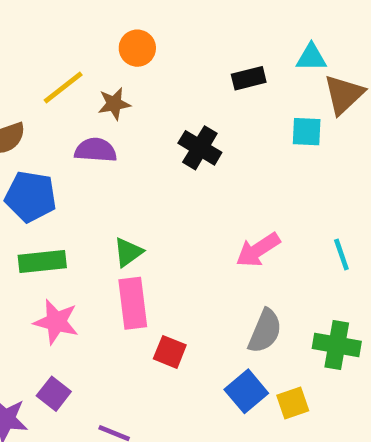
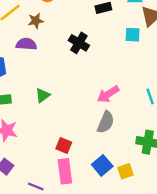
pink rectangle: (133, 303) -> (65, 171), moved
gray semicircle: (265, 331) -> (106, 122), moved

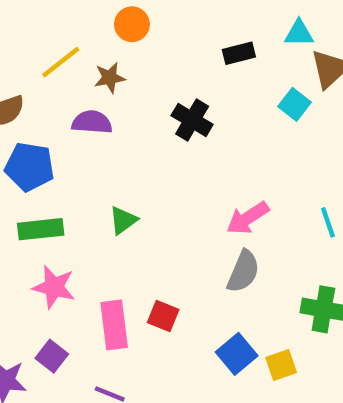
cyan square: (133, 35) -> (295, 104), turned 35
pink rectangle: (65, 171) -> (114, 325), moved

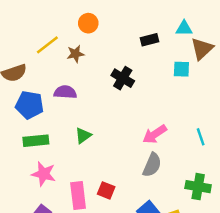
cyan square: (295, 104) -> (181, 69), turned -36
purple semicircle: (92, 122) -> (65, 92), moved

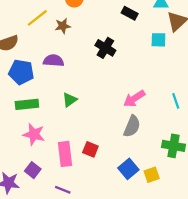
black rectangle: (150, 40) -> (130, 13), turned 42

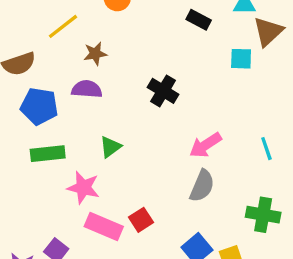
brown star: (63, 26) -> (95, 54), moved
black cross: (105, 48) -> (163, 91), moved
pink star: (34, 134) -> (83, 188), moved
red square: (90, 149) -> (141, 220), turned 35
pink rectangle: (65, 154) -> (104, 227), turned -60

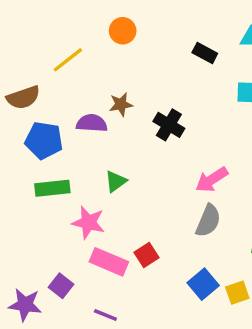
brown star: (95, 54) -> (121, 104), moved

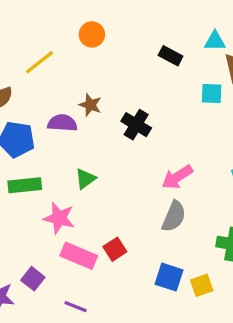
brown star: (121, 104) -> (90, 105), turned 30
blue square: (203, 284) -> (169, 277), turned -32

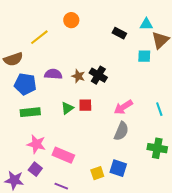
brown star: (90, 105) -> (78, 76), moved
pink star: (59, 218) -> (36, 144), moved
red square: (115, 249) -> (85, 105), moved, turned 32
yellow square: (202, 285) -> (97, 173), moved

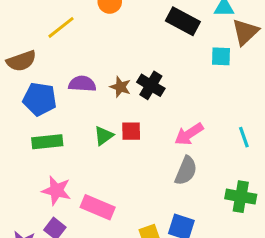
black rectangle: (119, 33) -> (183, 21), size x1.5

